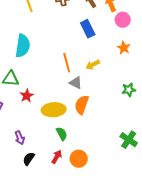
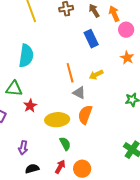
purple arrow: (20, 138) -> (23, 148), turned 32
black semicircle: (29, 159) -> (32, 169), turned 40

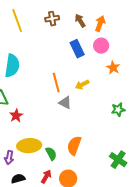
orange arrow: (114, 14) -> (100, 24), turned 42
pink circle: (126, 30) -> (101, 46), moved
orange semicircle: (85, 115) -> (74, 146), moved
yellow ellipse: (57, 120) -> (29, 146), moved

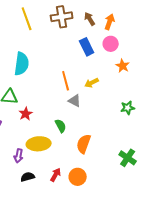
brown cross: (52, 19) -> (62, 17), size x1.5
green semicircle: (51, 154) -> (61, 126), moved

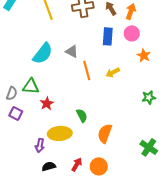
blue rectangle: (87, 47) -> (108, 36), turned 30
cyan semicircle: (22, 64) -> (43, 53), turned 30
gray triangle: (75, 101) -> (72, 51), moved

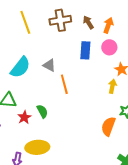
yellow arrow: (113, 72) -> (112, 86), moved, turned 128
green semicircle: (82, 115) -> (42, 111), moved
orange semicircle: (105, 133) -> (108, 126), moved

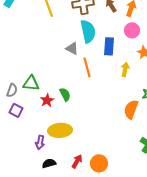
blue rectangle: (85, 50) -> (109, 46), moved
cyan semicircle: (20, 67) -> (88, 31), moved, turned -50
yellow arrow: (112, 86) -> (125, 69), moved

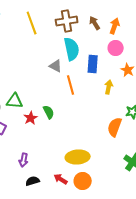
yellow ellipse: (60, 130) -> (78, 157), moved
red arrow: (77, 161) -> (61, 179), turned -88

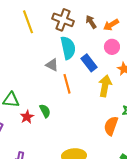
brown cross: (67, 21) -> (63, 20), turned 30
orange arrow: (115, 26) -> (111, 25), turned -140
blue rectangle: (93, 64) -> (89, 63), turned -42
yellow arrow: (109, 87) -> (105, 86), size x1.5

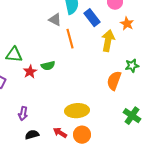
green semicircle: (45, 111) -> (48, 66), turned 104

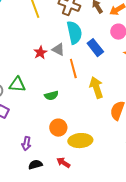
yellow arrow: (108, 41) -> (96, 88), moved, turned -30
red star: (30, 72) -> (40, 53), moved
orange circle: (82, 135) -> (58, 128), moved

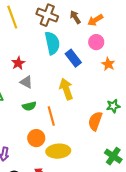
gray triangle: (58, 50) -> (26, 82), moved
orange line: (73, 69) -> (51, 116), moved
yellow arrow: (96, 88) -> (66, 89), moved

